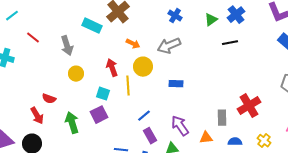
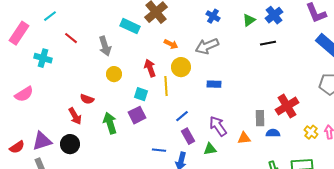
yellow cross: (264, 141) -> (311, 132), moved
blue semicircle: (235, 142) -> (273, 133), moved

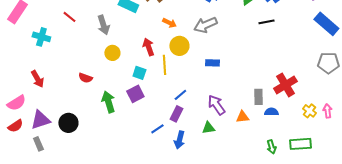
pink semicircle: (24, 94) -> (16, 103), moved
red arrow: (75, 116) -> (37, 79), moved
purple rectangle: (188, 136) -> (176, 114), moved, turned 56
blue line: (159, 150) -> (157, 129), turned -40

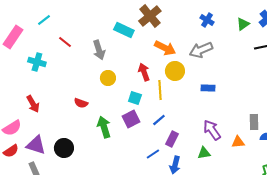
orange arrow: (169, 23) -> (165, 48), size x1.5
blue line: (180, 95) -> (159, 120), moved
purple triangle: (40, 120) -> (36, 145), turned 35

